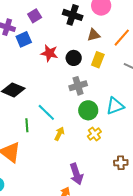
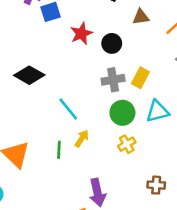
red star: (49, 53) -> (81, 34), turned 30
yellow rectangle: (98, 60) -> (140, 78), moved
green line: (27, 125) -> (59, 150), moved

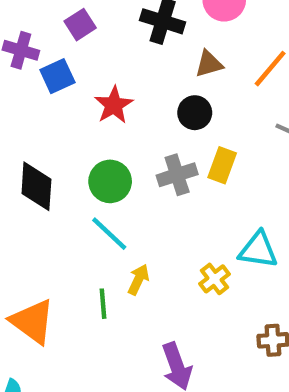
black circle: (112, 43) -> (195, 113), moved
black diamond: (29, 75) -> (36, 186), turned 72
cyan triangle: (157, 111) -> (258, 250), moved, turned 30
green circle: (122, 113) -> (110, 181), moved

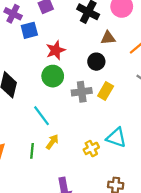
green circle: (110, 181) -> (53, 76), moved

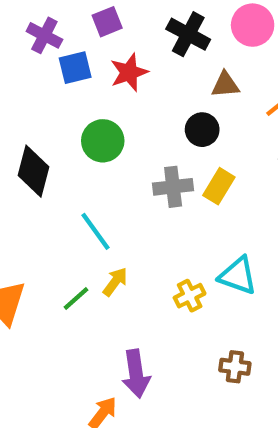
red star: (56, 50) -> (129, 72), moved
green circle: (53, 76) -> (103, 141), moved
green line: (32, 151) -> (76, 298), turned 42

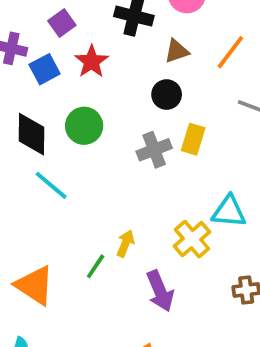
black diamond: (34, 171) -> (31, 134), moved
cyan line: (96, 231) -> (51, 185), moved
yellow cross: (190, 296) -> (192, 239), size x1.4
purple arrow: (136, 374) -> (160, 291), moved

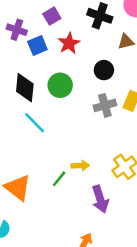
black circle: (167, 95) -> (104, 70), moved
yellow arrow: (125, 243) -> (80, 166), turned 60

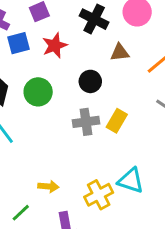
green line: (59, 179) -> (21, 213), moved

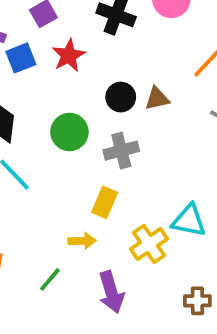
brown triangle: (120, 52) -> (157, 99), moved
green circle: (38, 92) -> (69, 132), moved
yellow rectangle: (117, 121) -> (105, 202), moved

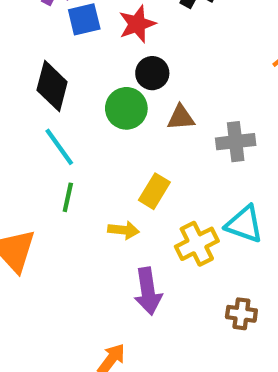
black circle: (121, 97) -> (152, 73), moved
brown triangle: (157, 99) -> (181, 117), moved
gray cross: (121, 151) -> (236, 142), moved
green line: (50, 279) -> (68, 197), moved, turned -36

